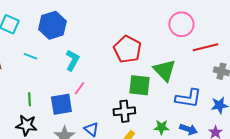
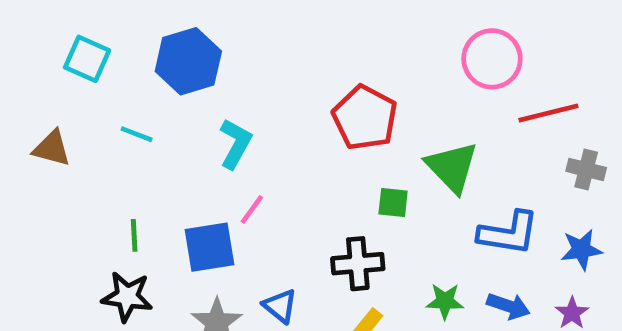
green square: (139, 85) -> (393, 202), size x0.6

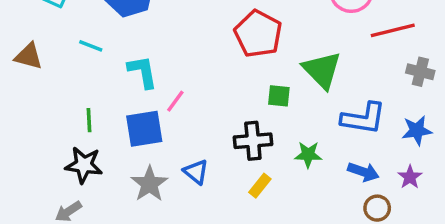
cyan L-shape: (235, 144) -> (143, 72), moved, turned -39
green star: (445, 301) -> (308, 155), moved

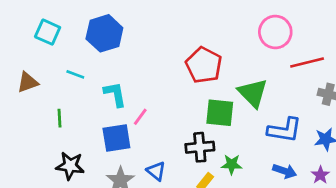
brown triangle: (29, 56) -> (28, 82), turned -35
green square: (279, 96) -> (220, 113), size x1.6
green line: (89, 120) -> (59, 118), moved
green star: (308, 155) -> (232, 164), moved

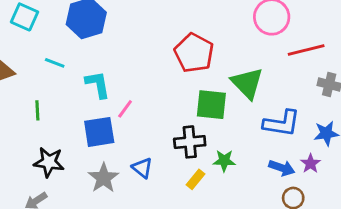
purple star: (320, 175) -> (310, 164), moved

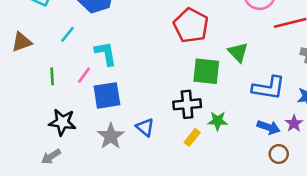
cyan line: (55, 63) -> (67, 34), turned -72
green triangle: (247, 83) -> (238, 52), size x0.7
pink line: (125, 109) -> (84, 75), moved

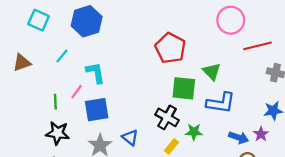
green line: (52, 76) -> (55, 102), moved
blue L-shape: (269, 88) -> (221, 103), moved
black cross: (187, 104) -> (167, 117), turned 35

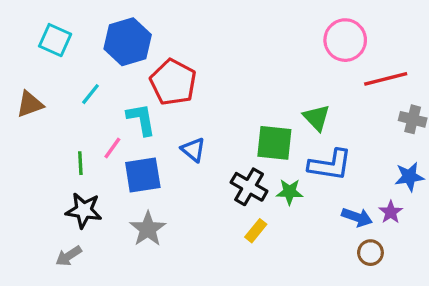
red pentagon: (170, 48) -> (173, 82), moved
green star: (194, 132) -> (290, 192), moved
blue triangle: (130, 137) -> (193, 150), moved

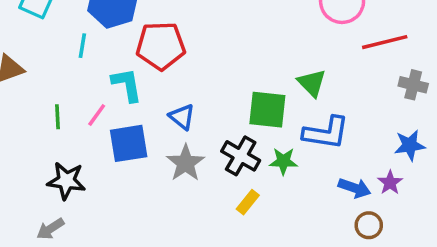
red pentagon: (173, 82) -> (161, 46), turned -30
cyan line: (90, 94) -> (82, 46), moved, turned -30
green line: (80, 163) -> (58, 117), moved
gray star: (148, 229) -> (186, 163), moved

